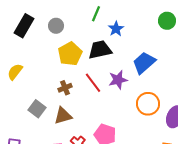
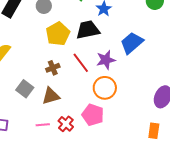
orange circle: (148, 104) -> (105, 88), moved

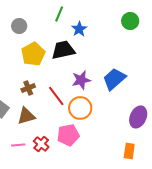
blue trapezoid: (132, 43) -> (114, 79), moved
red line: (81, 63) -> (56, 96), moved
pink pentagon: (93, 115) -> (68, 135), turned -30

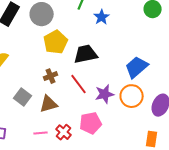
gray circle: (19, 26) -> (42, 14), size x1.5
black trapezoid: (63, 50) -> (86, 54), moved
purple star: (81, 80) -> (105, 94), moved
orange circle: (80, 108) -> (132, 96), moved

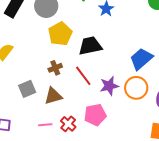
gray square: (23, 97) -> (27, 89), turned 30

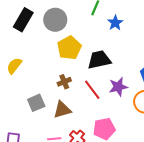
purple star: (109, 86) -> (118, 87), moved

